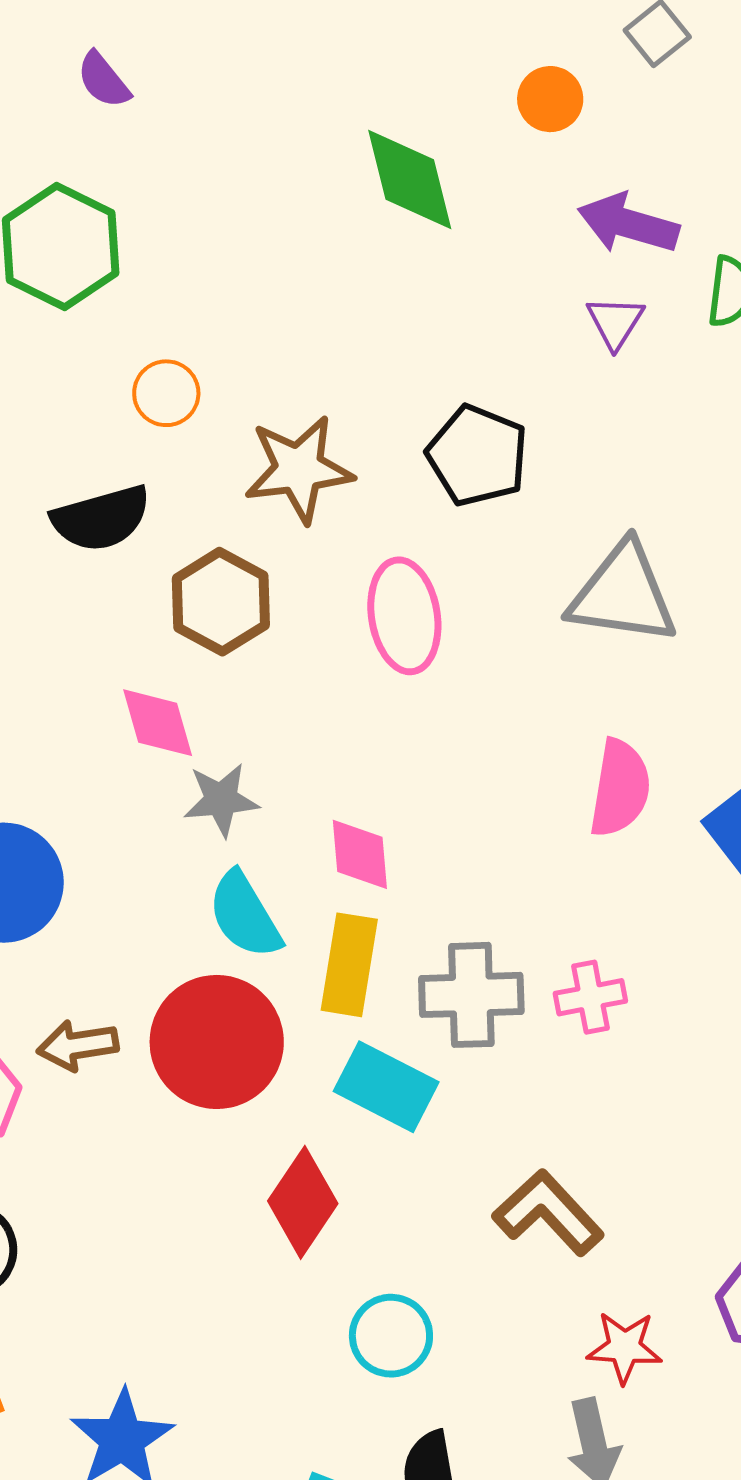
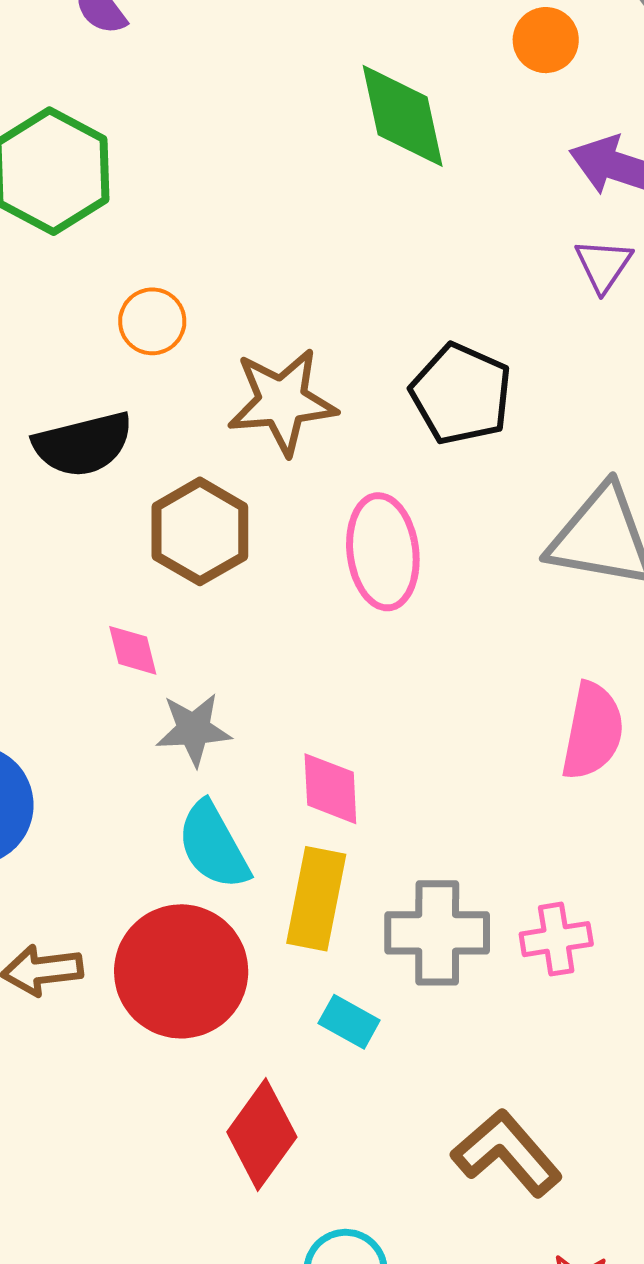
pink diamond: (158, 723) -> (133, 650), size x0.7
cyan rectangle: (386, 1087) -> (349, 1022), size x0.6

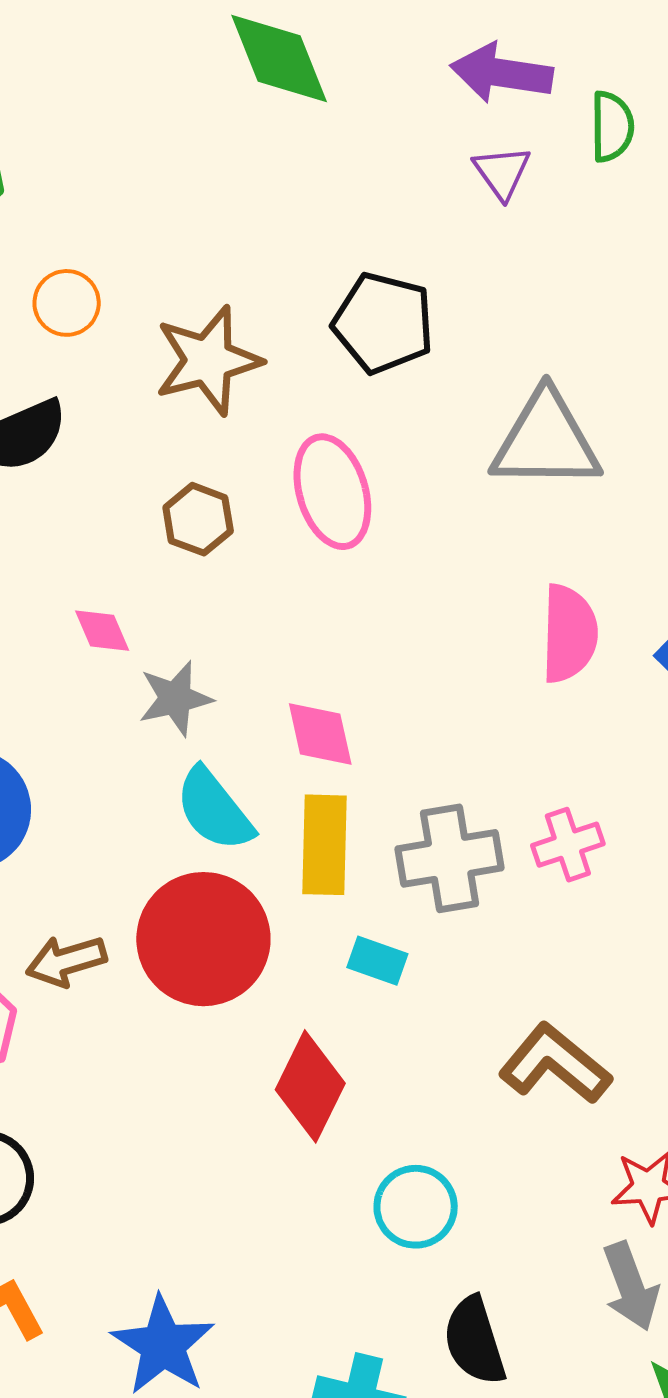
brown hexagon: (200, 531) -> (198, 519), moved, size x0.7

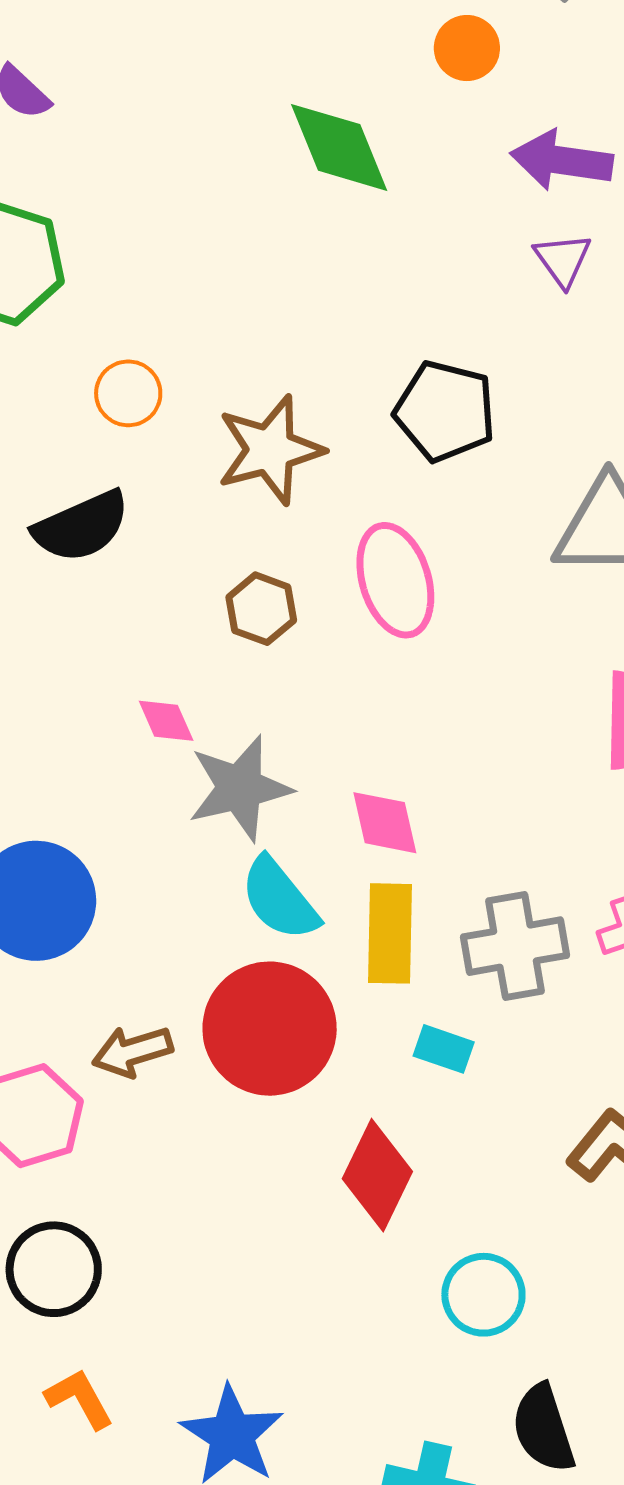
gray star: (175, 698) -> (240, 788), size x1.4

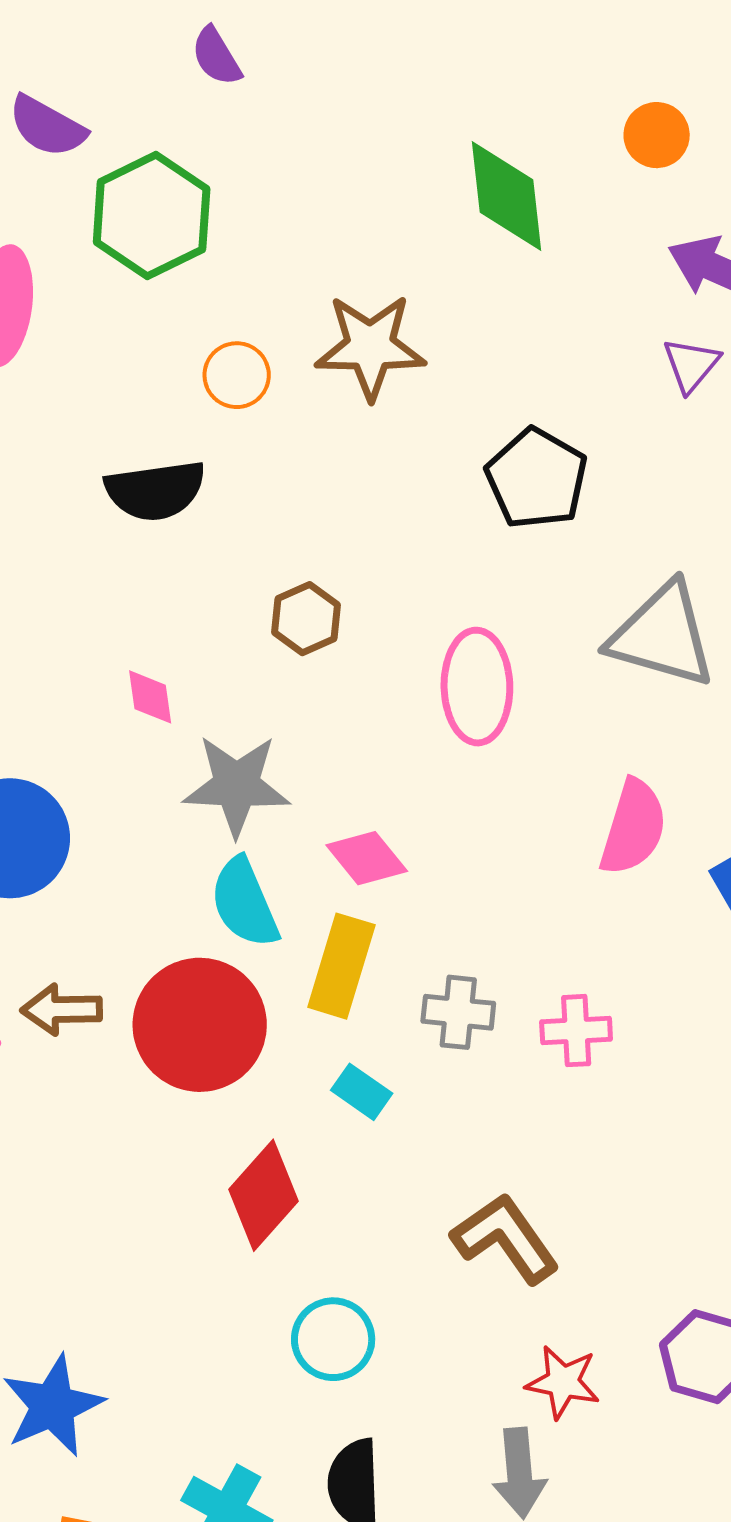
brown star: (270, 450) -> (370, 347), moved
pink ellipse: (395, 580) -> (477, 687), moved
pink diamond: (166, 721) -> (150, 697), moved
pink diamond: (385, 823) -> (367, 858), turned -42
gray cross: (515, 946) -> (458, 1012), size x0.7

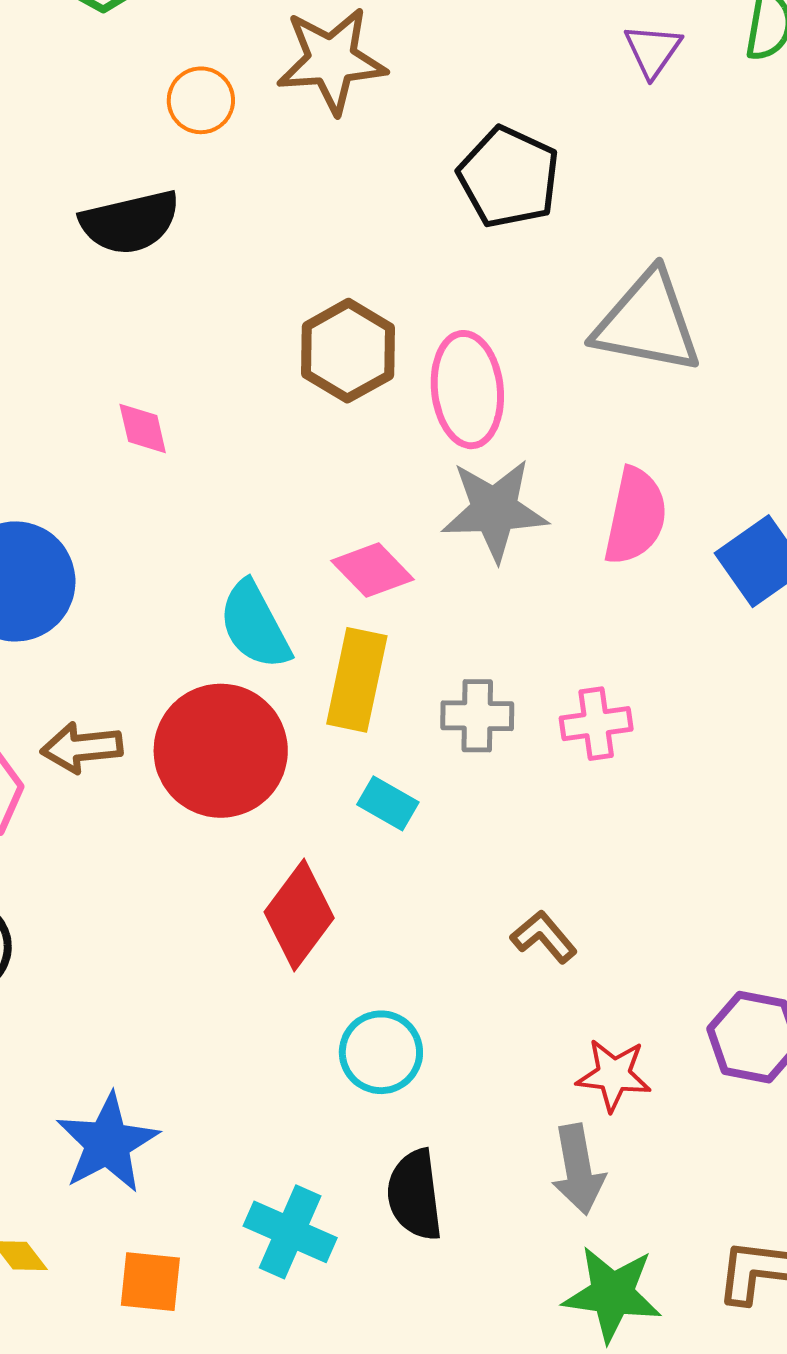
brown hexagon: (306, 619) -> (348, 351), moved, size x1.4
gray star: (236, 785) -> (494, 510), moved
brown L-shape: (505, 1238) -> (544, 937), size x0.6

